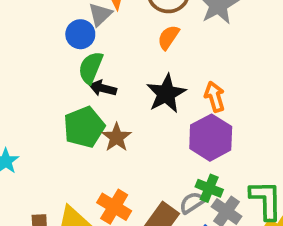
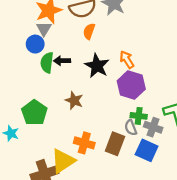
black arrow: (103, 88) -> (62, 61), moved
green pentagon: (84, 127) -> (34, 113), moved
gray semicircle: (192, 203) -> (131, 128), turned -63

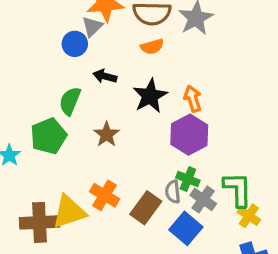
orange semicircle: (89, 31) -> (152, 47), turned -140
green semicircle: (47, 63) -> (70, 101), moved

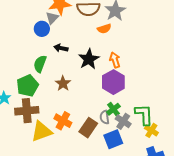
orange semicircle: (152, 47) -> (104, 29), moved
green cross: (188, 179) -> (113, 109), turned 32
brown cross: (39, 222) -> (27, 111), moved
blue square: (186, 228) -> (113, 139), turned 30

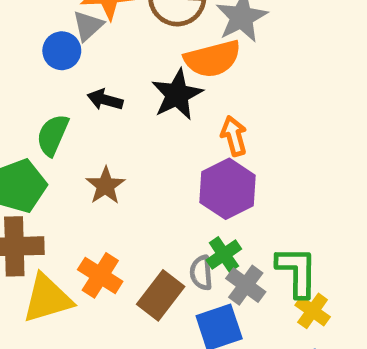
orange semicircle: (104, 29) -> (213, 59), size x1.6
black star: (89, 59) -> (177, 95), moved

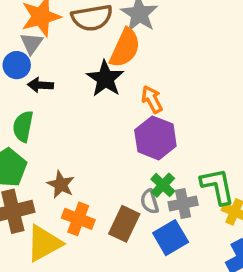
orange semicircle: (213, 59) -> (125, 48), turned -39
black arrow: (105, 100) -> (40, 85), moved
brown star: (105, 186) -> (61, 184), moved
gray cross: (246, 285) -> (183, 204), turned -36

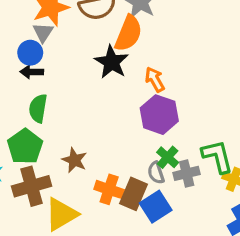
black arrow: (40, 85) -> (32, 72), moved
orange cross: (78, 219) -> (109, 189), moved
blue square: (171, 238) -> (156, 207), moved

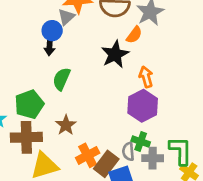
orange semicircle: (128, 33) -> (134, 35), size x0.6
black arrow: (32, 72) -> (50, 46), turned -102
green semicircle: (38, 108) -> (61, 79), moved
green cross: (168, 157) -> (141, 141), turned -36
orange cross: (109, 189) -> (88, 155), turned 30

